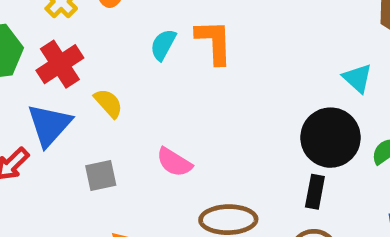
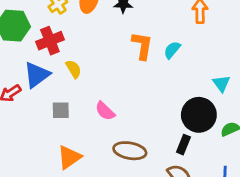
cyan semicircle: (163, 45) -> (172, 50), moved

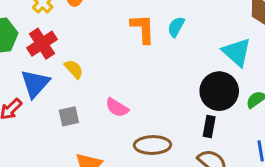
cyan triangle: (221, 83) -> (237, 52), size x1.5

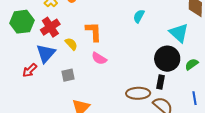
orange L-shape: (143, 29) -> (94, 32), moved
pink semicircle: (117, 108) -> (99, 58), moved
brown ellipse: (153, 145) -> (138, 93), moved

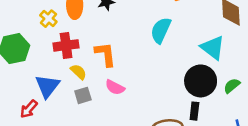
cyan semicircle: (139, 16) -> (161, 30), size x1.5
red cross: (50, 27) -> (66, 45), moved, turned 30
gray square: (68, 75) -> (83, 95), moved

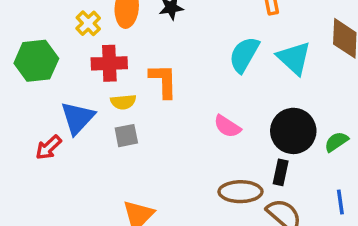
cyan triangle: (213, 48) -> (294, 58), moved
yellow semicircle: (78, 72) -> (123, 102), turned 126
pink semicircle: (115, 87) -> (227, 126), moved

